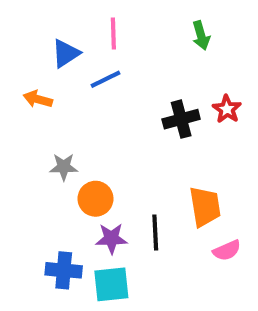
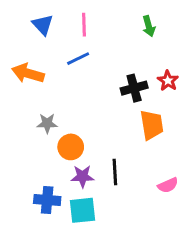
blue triangle: (66, 53) -> (43, 25), moved, turned -40
orange arrow: (38, 99) -> (28, 73), size x1.5
orange trapezoid: (205, 207) -> (152, 125), moved

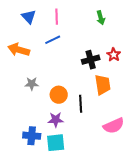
orange circle: (71, 147) -> (59, 95), moved
black line: (115, 172) -> (81, 104), moved
pink semicircle: (168, 185) -> (114, 126), size x1.5

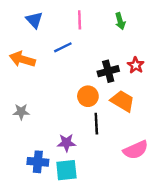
pink line: (57, 17) -> (80, 20), moved
gray star: (32, 84) -> (21, 112), moved
orange trapezoid: (103, 85) -> (123, 101), turned -50
orange circle: (59, 95) -> (88, 96), moved

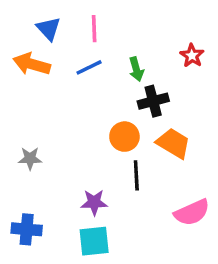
pink line: (80, 20) -> (94, 29), moved
green arrow: (120, 21) -> (136, 69), moved
orange arrow: (22, 59) -> (32, 64), moved
red star: (136, 65) -> (192, 56), moved
blue cross: (38, 162) -> (27, 229), moved

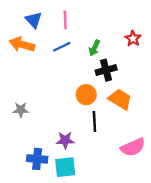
green arrow: (136, 69) -> (94, 48), turned 42
blue cross: (27, 229) -> (37, 159), moved

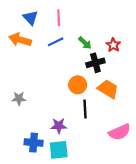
red star: (133, 39) -> (113, 45), moved
green arrow: (94, 48) -> (85, 43), turned -72

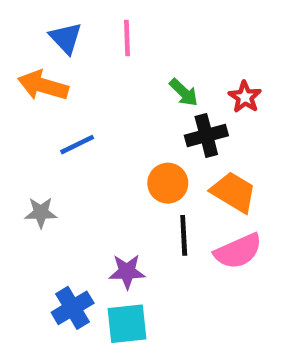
blue line: (56, 42) -> (77, 145), moved
pink semicircle: (120, 132) -> (238, 251), moved
blue cross: (34, 143) -> (73, 308), turned -36

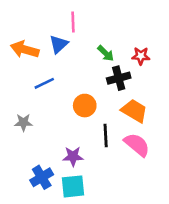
blue triangle: (66, 38) -> (59, 44), moved, turned 30
red star: (245, 97) -> (141, 56), turned -30
orange circle: (168, 183) -> (85, 106), moved
pink semicircle: (238, 251) -> (137, 145), turned -116

